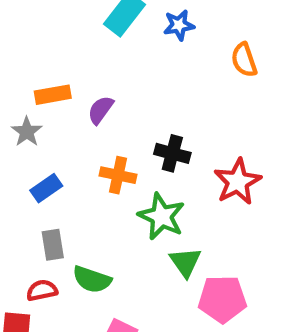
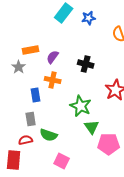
black cross: (172, 153) -> (86, 64), moved
orange cross: (118, 175) -> (53, 80), moved
blue rectangle: (46, 188) -> (36, 95), moved, turned -64

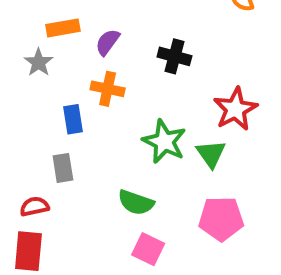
green triangle: (92, 127) -> (211, 154), moved
green semicircle: (49, 135) -> (136, 202), moved
red semicircle: (26, 140) -> (34, 206), moved
pink square: (62, 161) -> (148, 249), moved

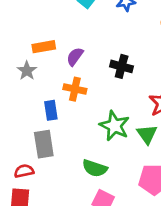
gray rectangle: (63, 168) -> (44, 144), size x1.4

